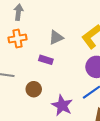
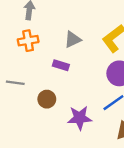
purple star: (62, 105) -> (80, 118), turned -30

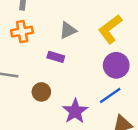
purple star: (80, 118) -> (75, 111), turned -30

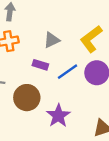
brown circle: (41, 92) -> (27, 98), size x1.5
blue line: (110, 96) -> (67, 72), moved

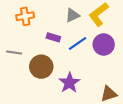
gray triangle: (52, 40) -> (72, 15), moved

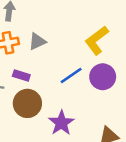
gray triangle: (72, 15) -> (37, 42), moved
purple rectangle: (53, 37) -> (21, 76), moved

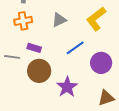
gray triangle: (37, 42) -> (59, 20), moved
purple circle: (103, 77) -> (101, 63), moved

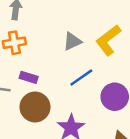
gray triangle: (59, 20) -> (72, 41), moved

